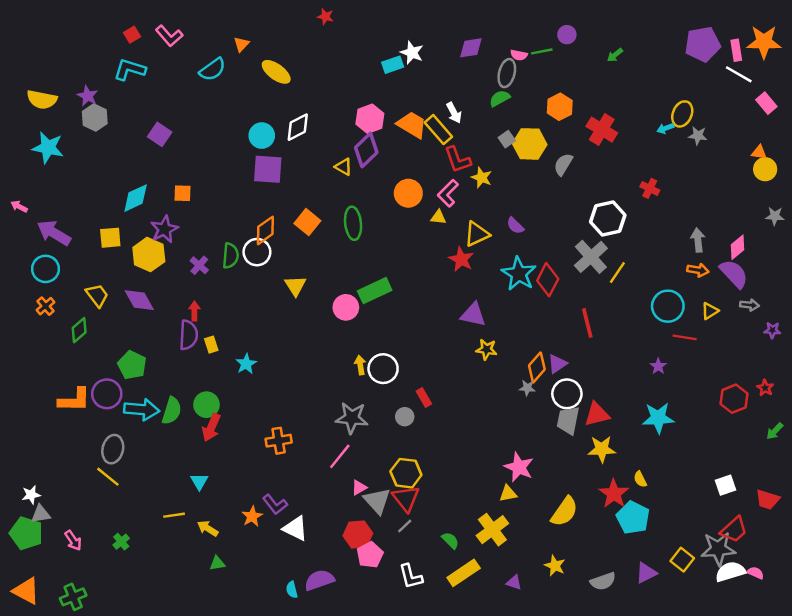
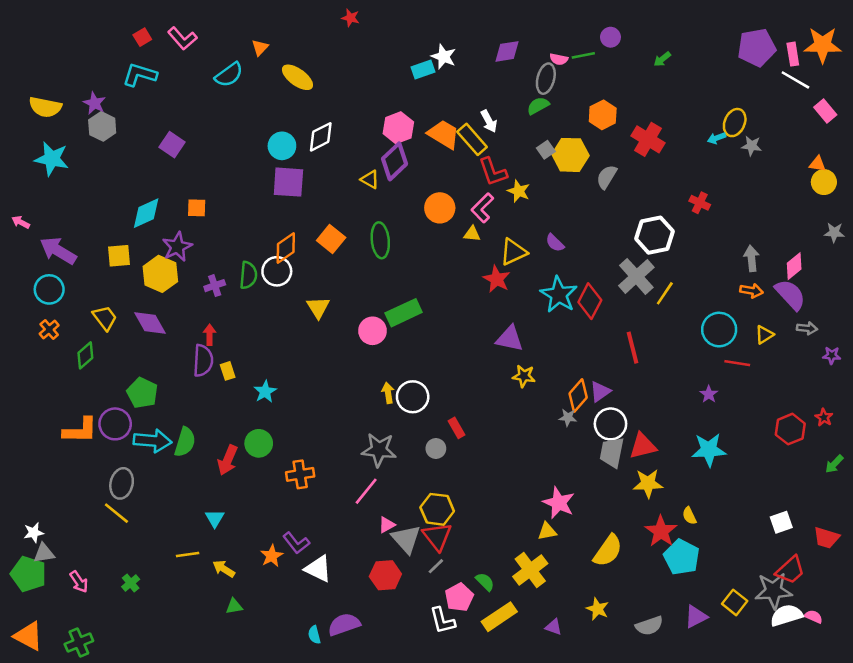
purple cross: (199, 265) -> (215, 286), turned 30
green circle: (206, 405) -> (259, 443), moved
pink pentagon: (370, 555) -> (459, 597), moved

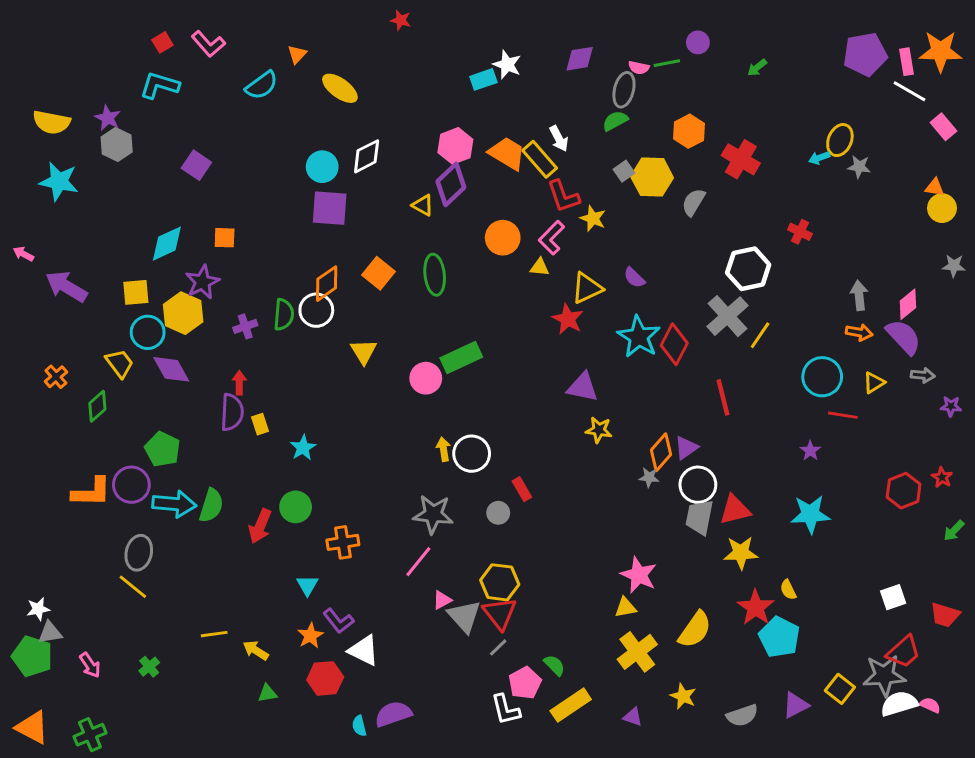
cyan circle: (49, 289) -> (148, 332), moved
cyan triangle: (215, 518) -> (307, 585), moved
yellow cross: (530, 570) -> (637, 652), moved
red hexagon: (385, 575) -> (325, 678), moved

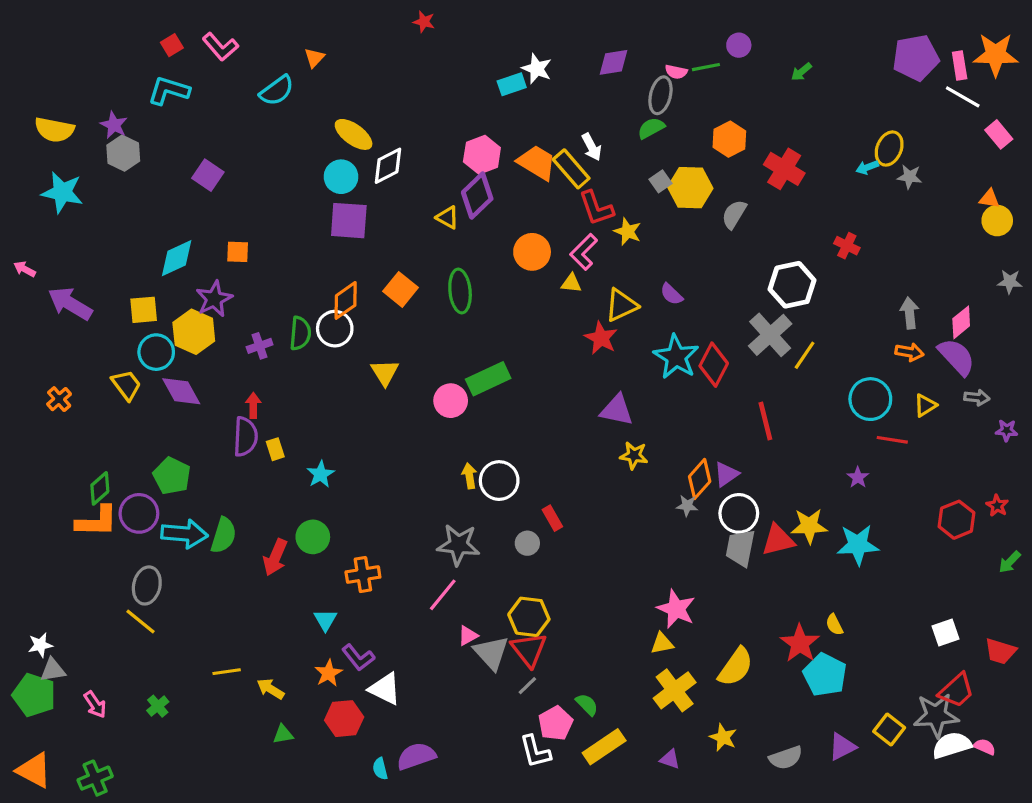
yellow ellipse: (340, 88) -> (354, 134), moved
green diamond: (97, 406) -> (100, 488), moved
yellow star: (741, 553) -> (809, 526), moved

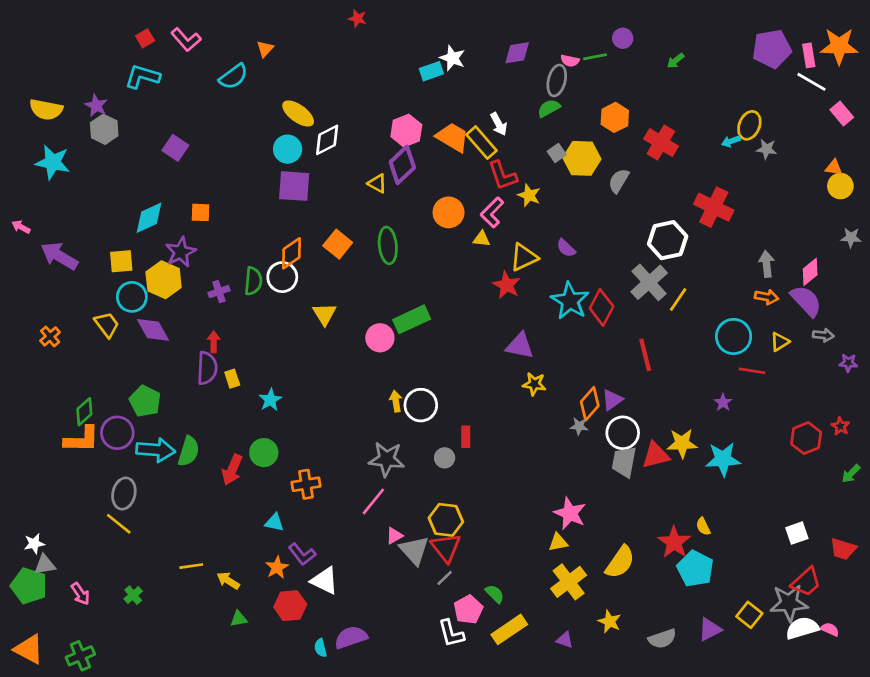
red cross: (847, 246) -> (714, 207), size x1.8
red rectangle: (552, 518) -> (466, 437), turned 30
cyan triangle: (325, 620) -> (274, 523), turned -48

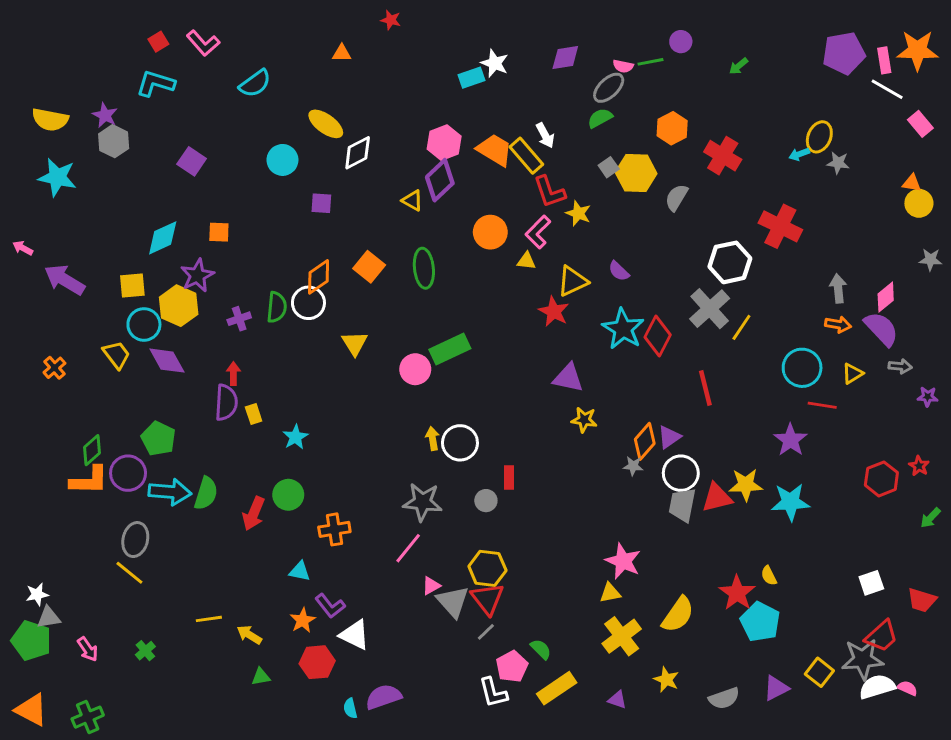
orange triangle: (265, 49) -> (342, 53), moved, turned 48
gray ellipse: (557, 80) -> (609, 88), turned 32
cyan circle: (288, 149) -> (282, 160), moved
purple square: (294, 186) -> (321, 203), size x0.6
purple star: (723, 402) -> (790, 440), size x1.6

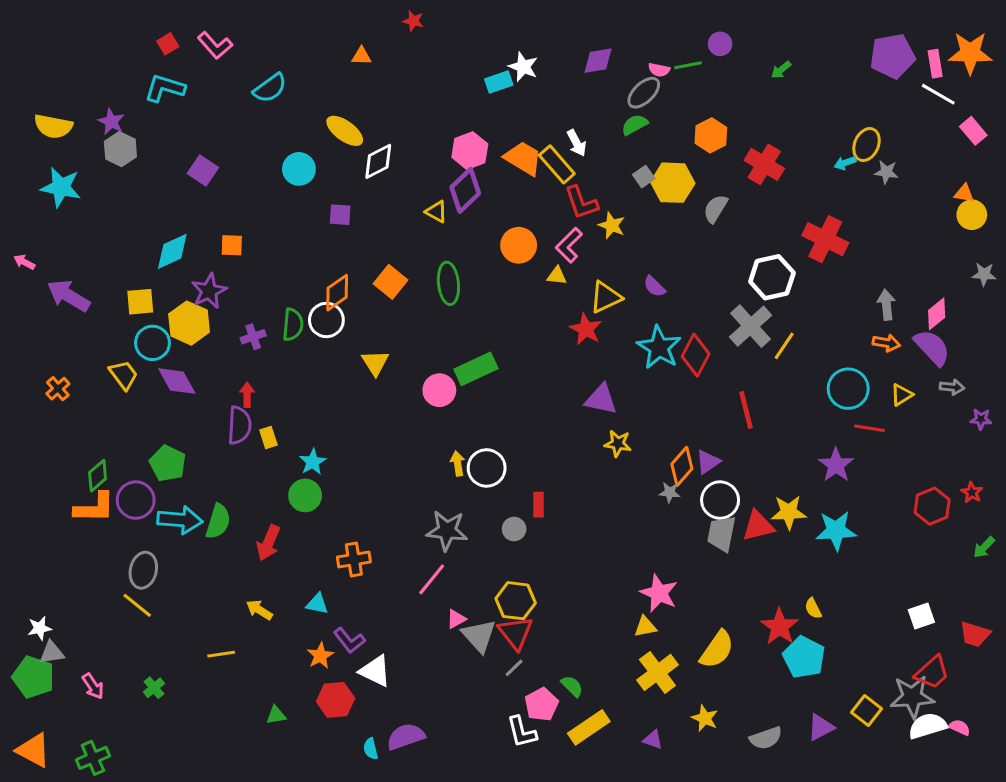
green circle: (288, 495) -> (305, 495), moved
yellow arrow: (249, 635) -> (259, 610), moved

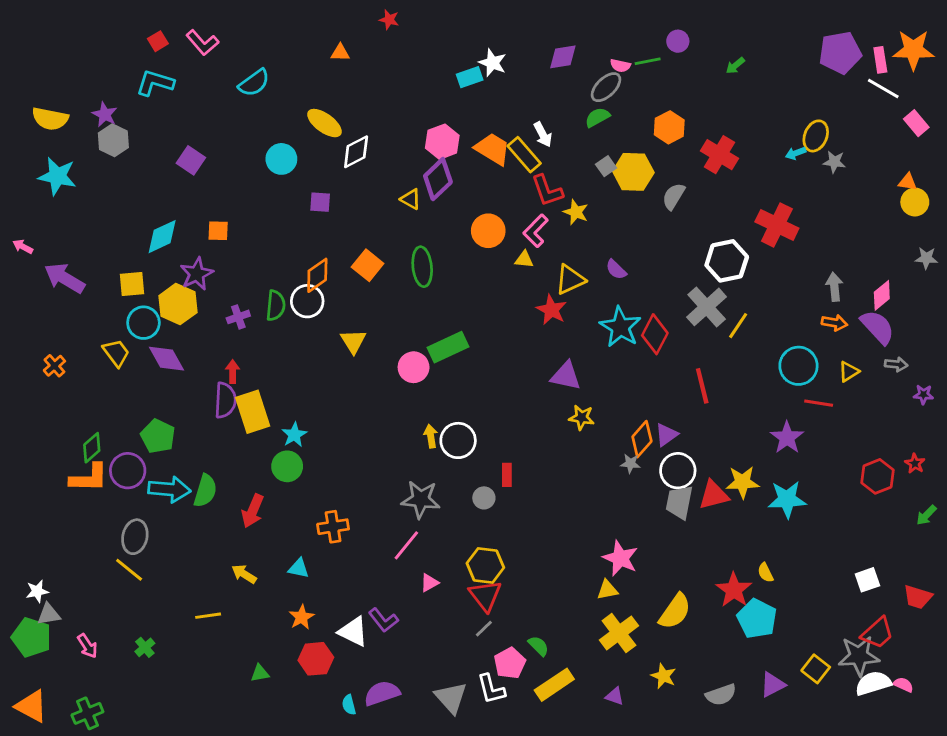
yellow rectangle: (268, 437) -> (253, 412), size x2.0
gray triangle: (479, 636) -> (451, 698), moved
purple L-shape: (349, 640) -> (383, 620), moved

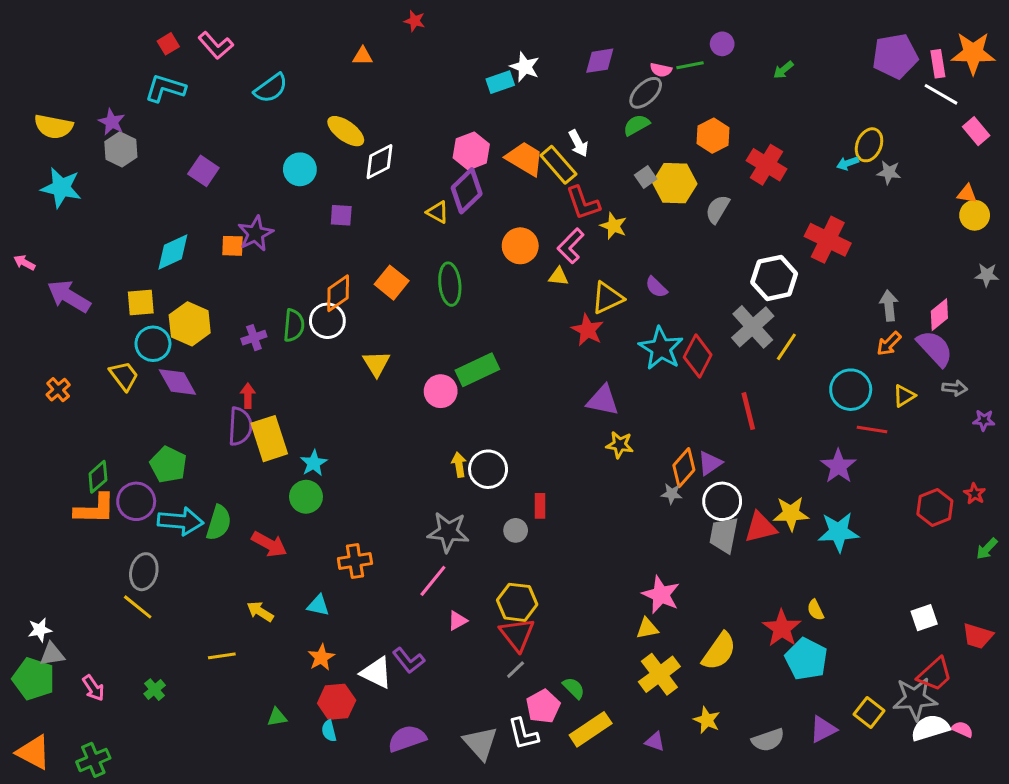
purple star: (197, 274) -> (255, 234), moved
orange arrow: (834, 323) -> (889, 344), turned 125
red arrow: (253, 511) -> (269, 544), turned -84
cyan semicircle: (349, 705) -> (329, 731), moved

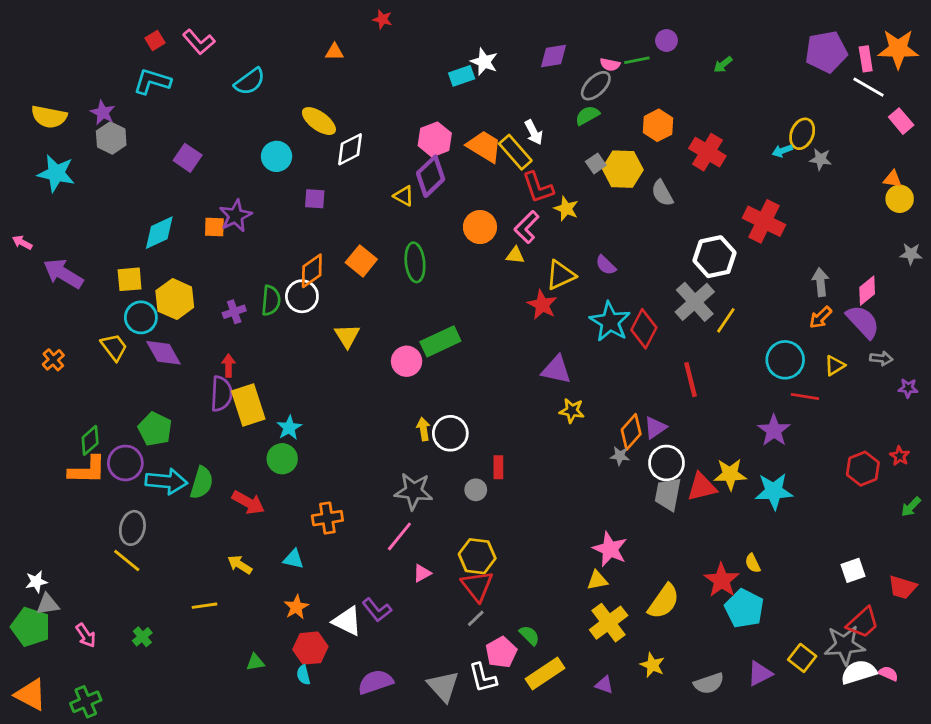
gray semicircle: (718, 209) -> (662, 193), turned -60

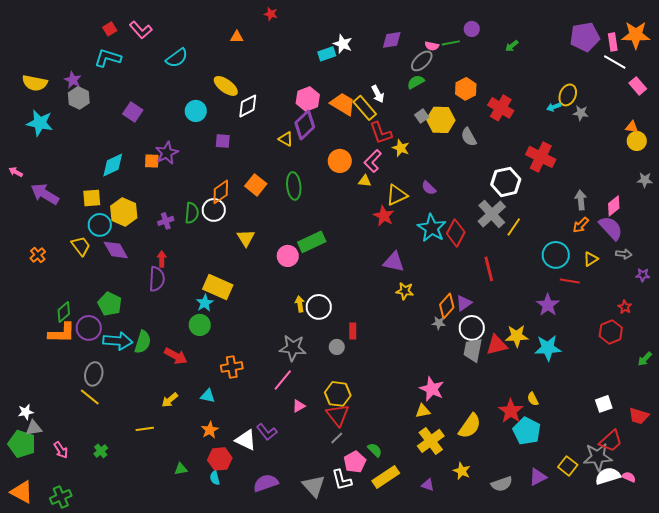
yellow rectangle: (248, 405) -> (218, 287), moved, turned -48
red star: (900, 456) -> (625, 307), moved
yellow arrow: (240, 565) -> (170, 400), turned -72

